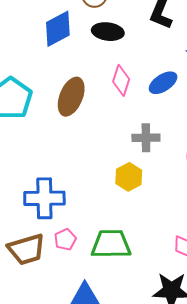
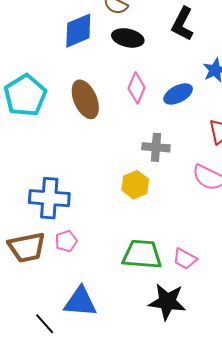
brown ellipse: (71, 97) -> (85, 99), turned -51
green trapezoid: (111, 244) -> (142, 254), moved

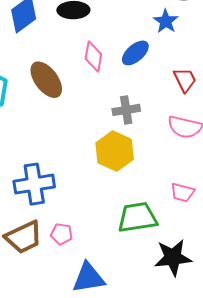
yellow hexagon: (135, 185) -> (115, 151), size x1.4
pink pentagon: (66, 241) -> (62, 234), moved, turned -30
pink trapezoid: (185, 259) -> (182, 192), moved

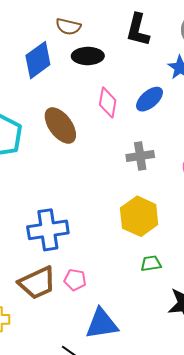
yellow hexagon: (115, 151) -> (139, 216), moved
green trapezoid: (137, 217) -> (151, 264), size x0.5

